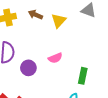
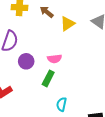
green rectangle: (83, 76) -> (48, 78), moved

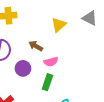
brown arrow: (47, 12) -> (36, 46), moved

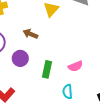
pink semicircle: (51, 62) -> (75, 66), moved

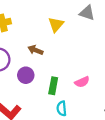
cyan semicircle: (68, 92) -> (62, 108), moved

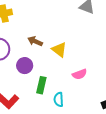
yellow triangle: (56, 25) -> (59, 50), moved, turned -35
green rectangle: (53, 86) -> (41, 85), moved

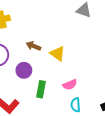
pink semicircle: (80, 74) -> (70, 85), moved
cyan semicircle: (59, 99) -> (76, 105), moved

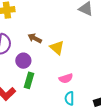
green rectangle: (41, 89) -> (29, 80), moved

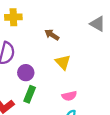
brown arrow: (35, 38) -> (52, 35), moved

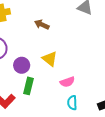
yellow triangle: (63, 62) -> (50, 59), moved

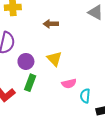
brown arrow: (42, 25) -> (51, 24), turned -32
cyan semicircle: (72, 103) -> (85, 96), moved

